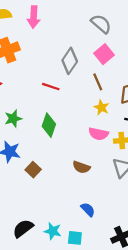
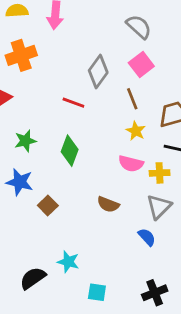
blue semicircle: (88, 209) -> (147, 237), moved
cyan star: (53, 231) -> (68, 262), moved

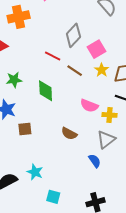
pink square: (141, 64) -> (97, 49), moved
brown line: (132, 99) -> (75, 71), moved, turned -42
yellow star: (136, 131) -> (102, 70), moved
green diamond: (70, 151) -> (46, 91), turned -30
brown square: (48, 205) -> (25, 129), turned 32

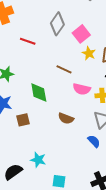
red line: (53, 56) -> (28, 41), moved
brown line: (75, 71) -> (64, 69), moved
green diamond: (46, 91) -> (39, 93), moved

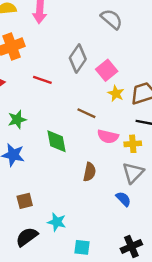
brown semicircle: (66, 118) -> (90, 172), turned -98
brown square: (23, 120) -> (25, 201), moved

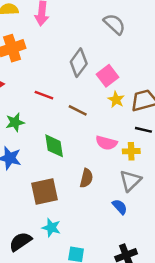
red line: (42, 80) -> (44, 95), moved
brown line: (86, 113) -> (78, 110), moved
brown square: (25, 201) -> (44, 191), moved, size x1.6

